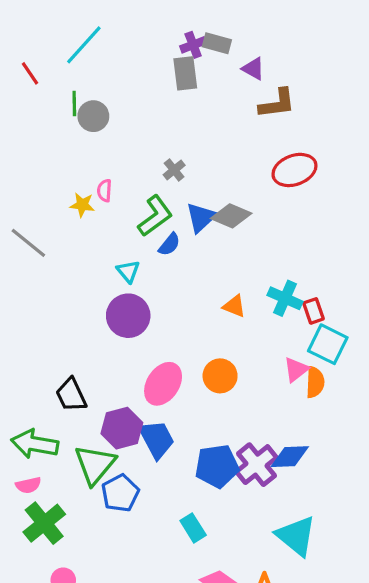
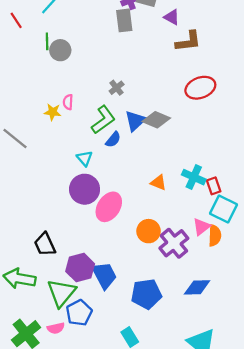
pink ellipse: (163, 384) -> (109, 207), moved
purple cross: (256, 465) -> (174, 243), moved
pink semicircle: (28, 485) -> (56, 328), moved

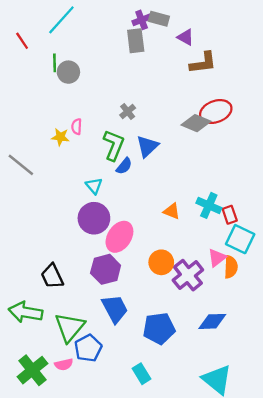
green L-shape: (103, 120) -> (114, 145), turned -32
gray diamond: (156, 120) -> (196, 123), moved
purple hexagon: (80, 268) -> (106, 269), moved

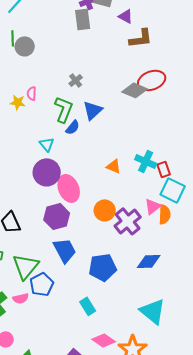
pink ellipse: (119, 237) -> (69, 188), turned -56

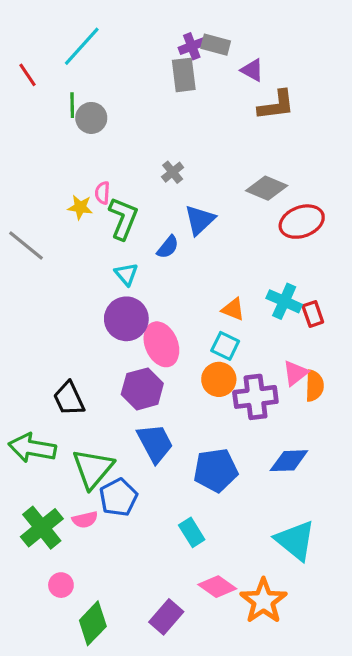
red ellipse: (152, 80) -> (302, 222), moved
green L-shape: (64, 109) -> (123, 218), moved
cyan square: (173, 190) -> (225, 346), moved, size x0.7
purple cross: (128, 221) -> (255, 397), turned 32

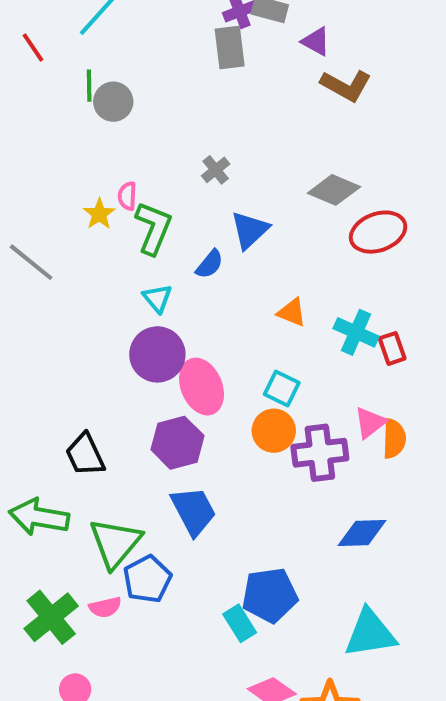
brown L-shape: (276, 105) -> (346, 86), turned 36
yellow star: (80, 207) -> (99, 214), turned 30
orange triangle: (233, 309) -> (292, 312), moved
blue pentagon: (216, 470) -> (270, 595), moved
cyan triangle: (295, 540) -> (370, 633), turned -48

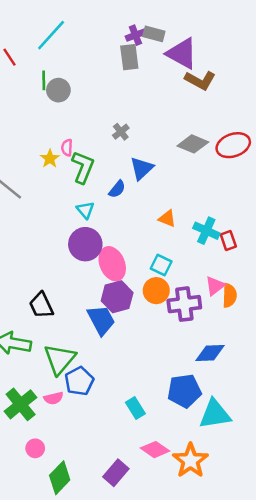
purple triangle: (316, 41) -> (182, 53), size x1.8
red ellipse: (378, 232) -> (233, 145), moved
purple hexagon: (177, 443) -> (117, 297), moved
blue trapezoid: (194, 511) -> (101, 320), moved
blue pentagon: (270, 595) -> (184, 391), moved

